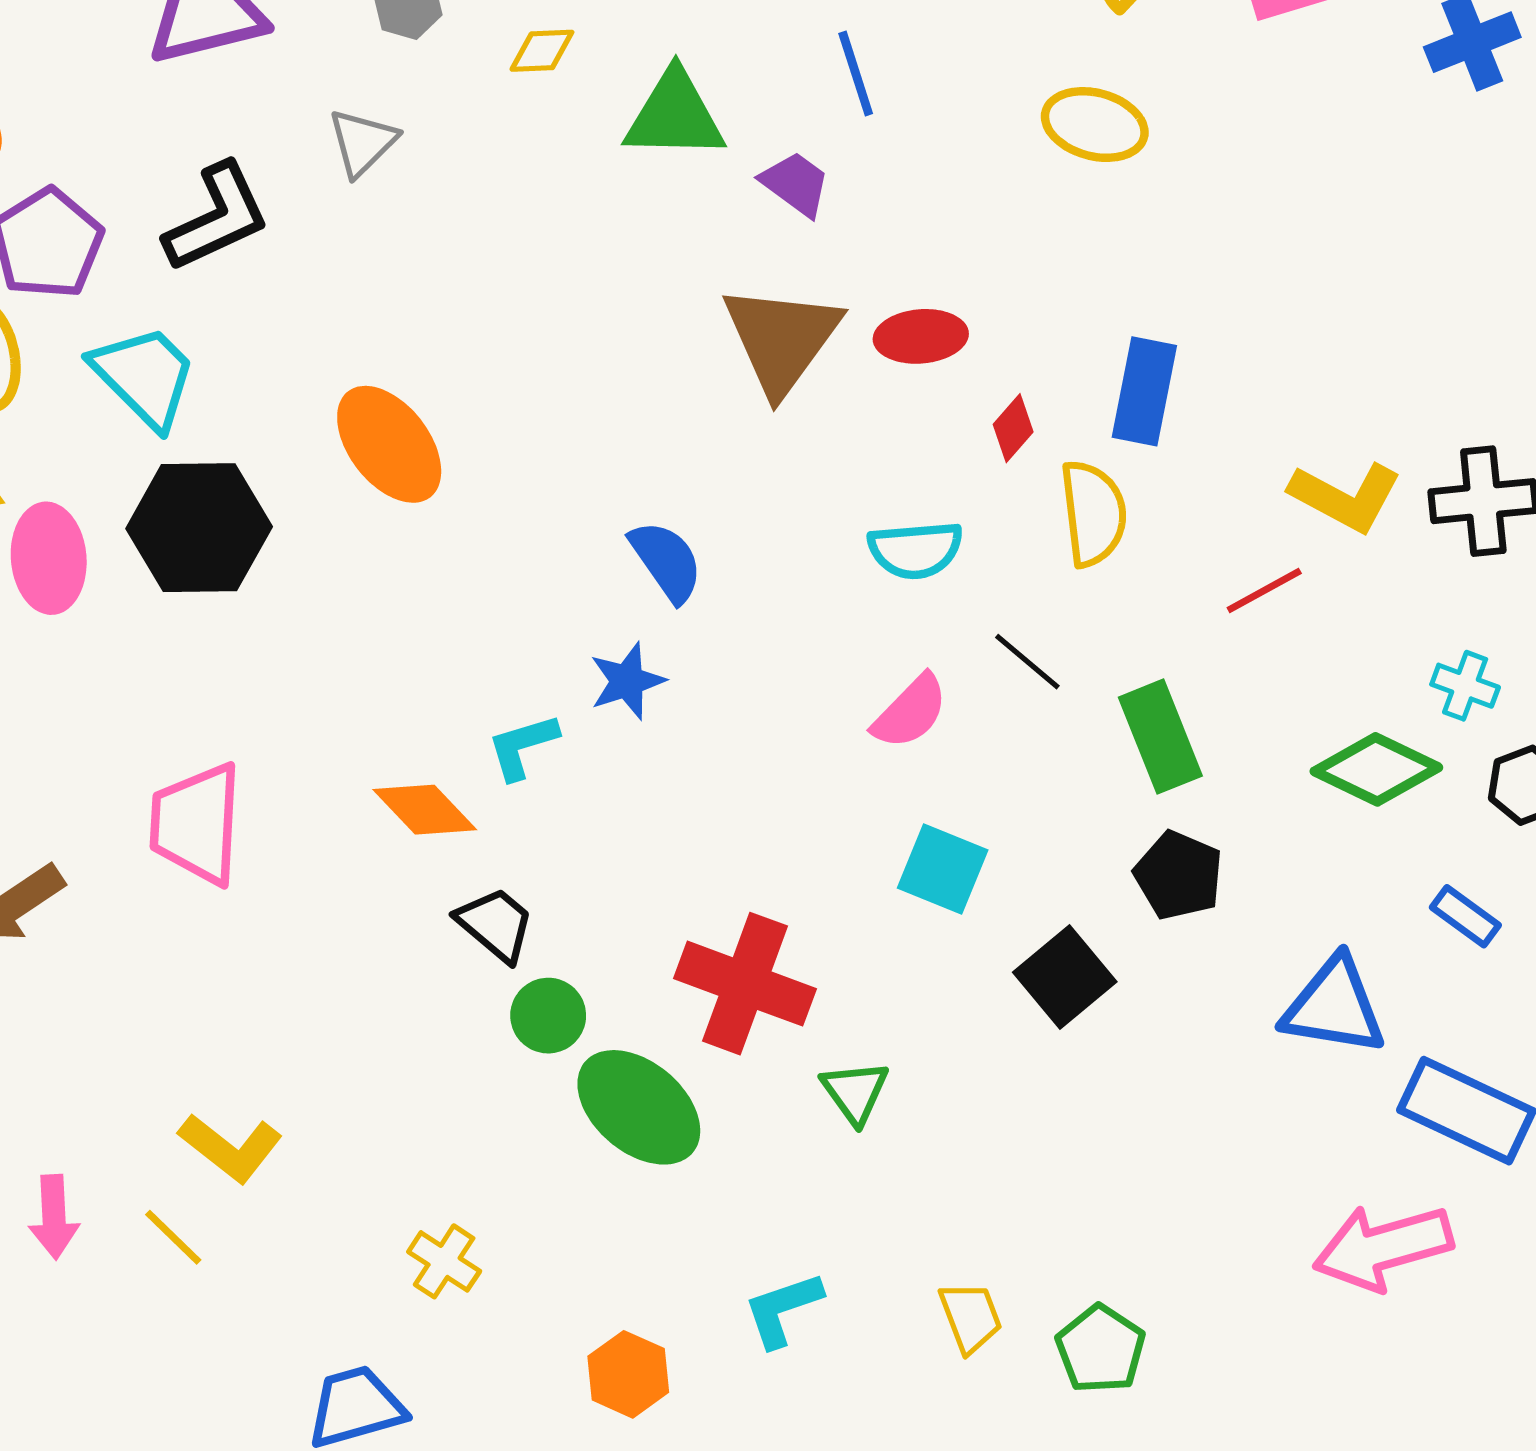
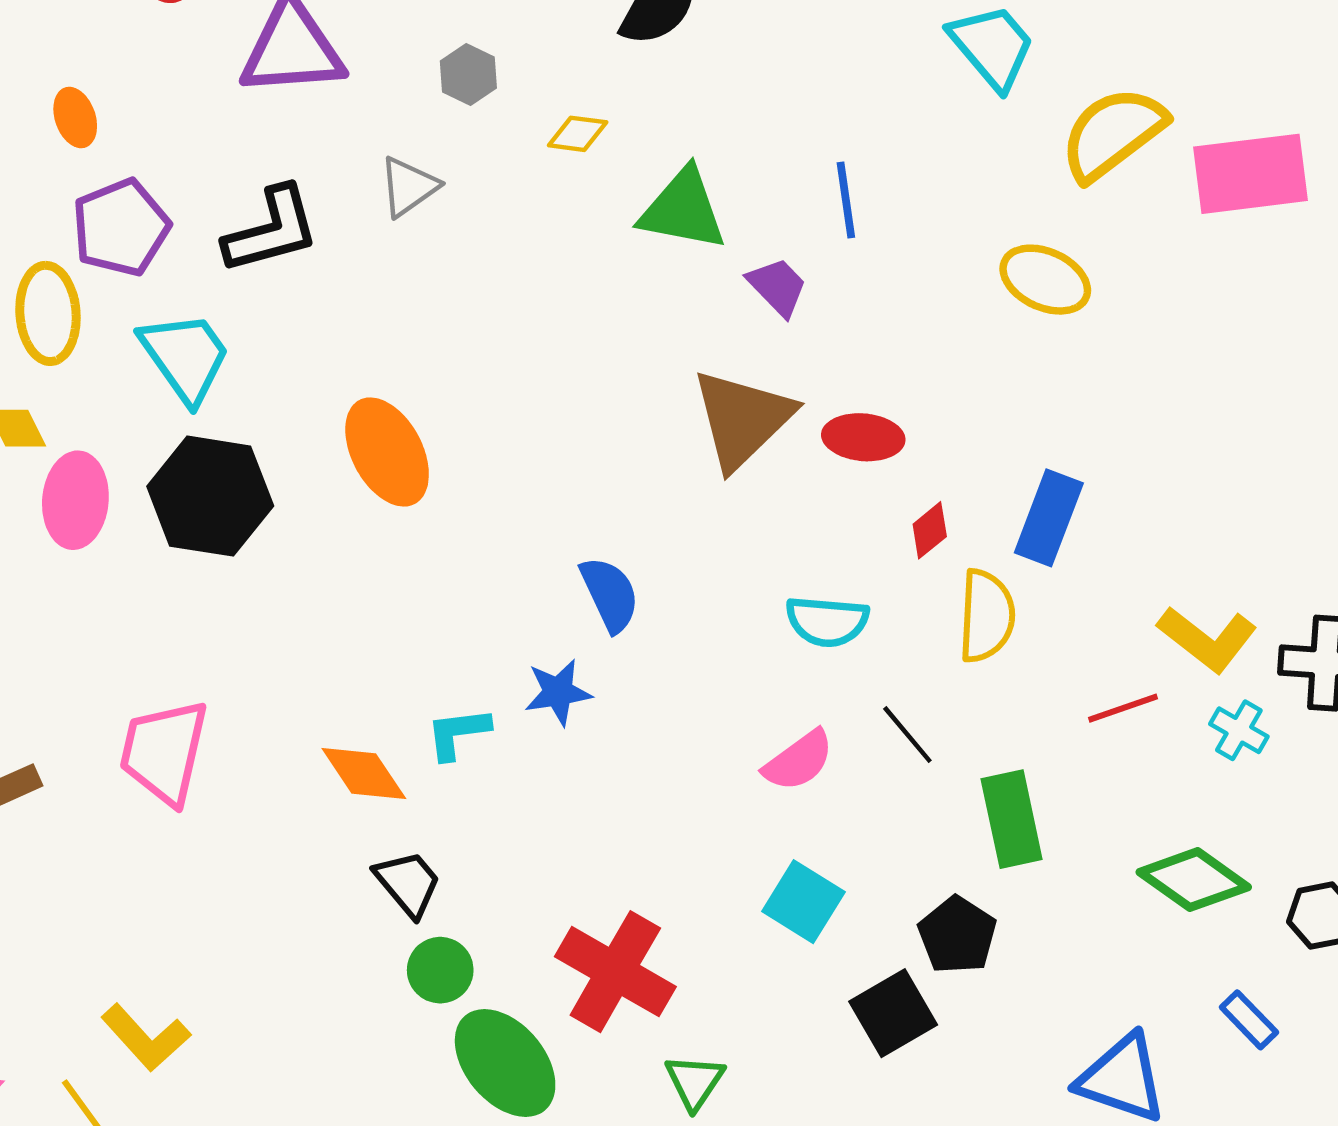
cyan cross: (1465, 686) -> (1239, 730), moved
black pentagon: (1179, 875) -> (957, 935), moved

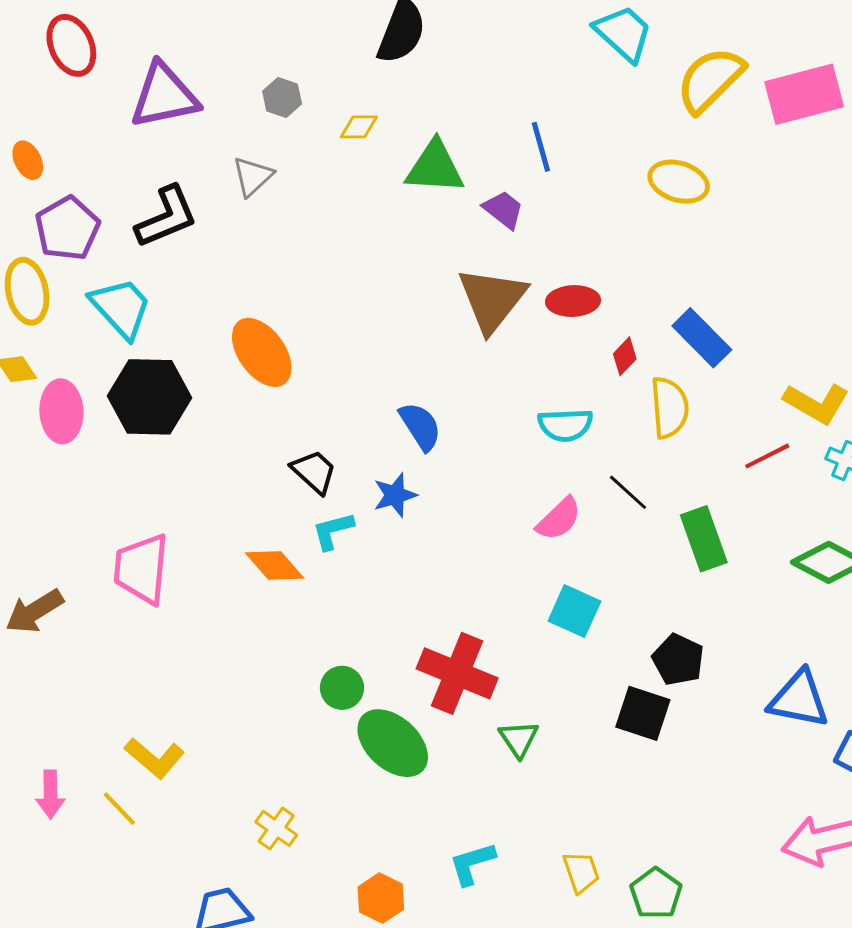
blue rectangle: (1049, 518) -> (702, 338), turned -58
black trapezoid: (408, 883) -> (314, 472), moved
black pentagon: (957, 935) -> (678, 660), moved
black square: (893, 1013) -> (643, 713), moved, turned -34

